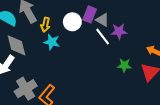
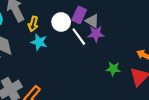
purple star: (119, 31) -> (96, 34), moved
white line: (103, 37) -> (79, 37), moved

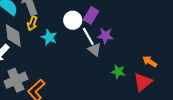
gray triangle: (92, 21) -> (95, 50), moved
yellow arrow: (33, 24) -> (32, 23), moved

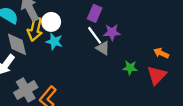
white circle: (73, 20) -> (51, 22), moved
yellow arrow: (32, 23) -> (35, 29), size x1.5

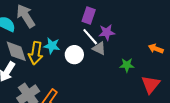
white circle: (51, 22) -> (74, 55), moved
yellow arrow: (35, 29) -> (36, 53), moved
red triangle: (157, 75) -> (151, 84), moved

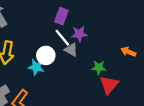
cyan star: (52, 46) -> (36, 67), moved
red triangle: (151, 84) -> (109, 85), moved

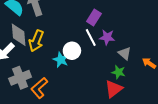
gray triangle: (71, 50) -> (125, 53), moved
red triangle: (109, 85) -> (114, 89), moved

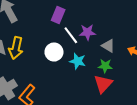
purple rectangle: (94, 17) -> (58, 15), moved
cyan star: (61, 60) -> (78, 61), moved

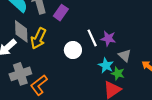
purple rectangle: (58, 15) -> (61, 13), moved
cyan star: (78, 61) -> (106, 65), moved

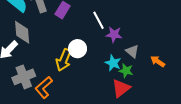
yellow arrow: (38, 38) -> (64, 60), moved
white line: (92, 38) -> (99, 20), moved

